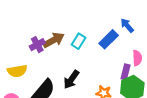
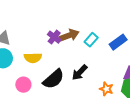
purple cross: (37, 45) -> (54, 37), turned -32

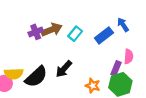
purple cross: (54, 37) -> (36, 32), turned 32
yellow semicircle: (33, 58) -> (14, 74), moved

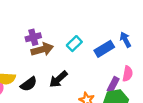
brown arrow: (52, 30) -> (42, 49), moved
black semicircle: (36, 77) -> (29, 84), size x0.7

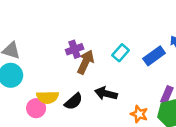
brown arrow: (42, 49) -> (86, 62), turned -45
black arrow: (58, 79) -> (106, 93), turned 60

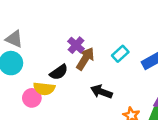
purple cross: (75, 49) -> (76, 45), turned -35
black semicircle: (74, 101) -> (59, 72), moved

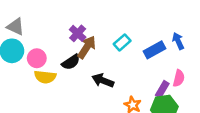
black semicircle: (59, 72) -> (71, 62), moved
pink circle: (32, 98) -> (37, 58), moved

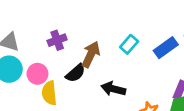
purple cross: (78, 33) -> (57, 40), moved, turned 35
yellow semicircle: (45, 77) -> (49, 93), turned 85

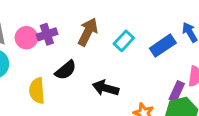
brown arrow: (91, 54) -> (88, 32), moved
pink circle: (37, 74) -> (26, 38), moved

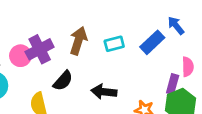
purple cross: (47, 34) -> (40, 49), size x1.4
cyan rectangle: (124, 41) -> (114, 44), turned 42

